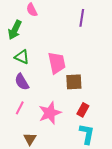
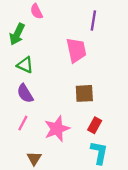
pink trapezoid: (57, 63) -> (76, 50), moved

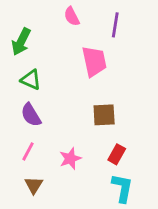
pink semicircle: (36, 11) -> (72, 16), moved
pink star: (57, 129) -> (70, 158), size x0.7
brown triangle: (34, 158) -> (34, 185), moved

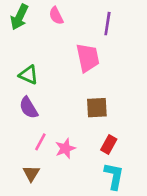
pink semicircle: (72, 16) -> (56, 16), moved
green arrow: (21, 42) -> (19, 17), moved
pink line: (28, 151) -> (40, 142), moved

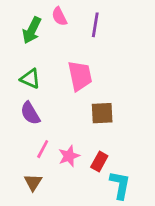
green arrow: (19, 17) -> (32, 30), moved
purple line: (107, 24) -> (95, 25), moved
pink trapezoid: (88, 58) -> (80, 76), moved
red rectangle: (109, 144) -> (99, 162), moved

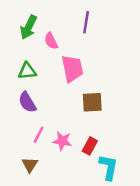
pink semicircle: (59, 17) -> (51, 41), moved
green triangle: (30, 79) -> (27, 71), turned -30
pink star: (69, 156) -> (62, 141), turned 30

